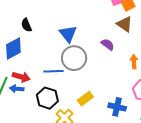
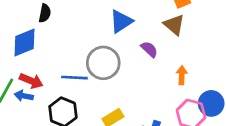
black semicircle: (26, 25) -> (45, 13), turned -152
blue triangle: (68, 34) -> (121, 21), moved, turned 30

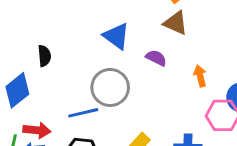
black semicircle: (45, 13) -> (44, 56), moved
blue triangle: (121, 21) -> (116, 36), turned -35

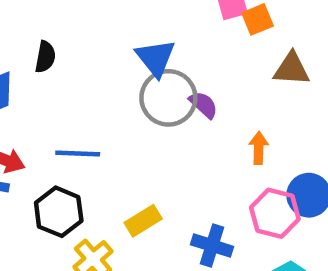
brown triangle: (176, 23) -> (292, 69), moved, turned -36
gray circle: (110, 87) -> (168, 98), moved

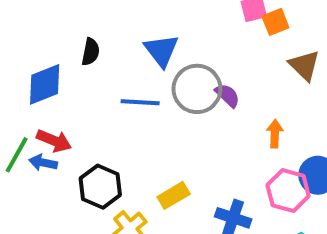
blue triangle: (156, 58) -> (161, 50), moved
brown triangle: (292, 69) -> (304, 65), turned 40
blue line: (78, 153) -> (140, 102), moved

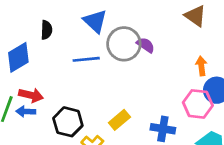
orange arrow: (275, 134) -> (201, 66), moved

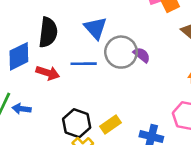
black semicircle: (46, 30) -> (48, 32), size x1.6
red arrow: (31, 95) -> (48, 73), moved
black hexagon: (68, 122) -> (77, 123), moved

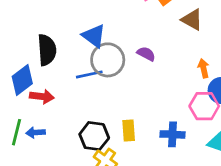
gray circle: (121, 52) -> (108, 60), moved
red arrow: (48, 73) -> (42, 97), moved
yellow rectangle: (111, 124) -> (129, 130), turned -48

